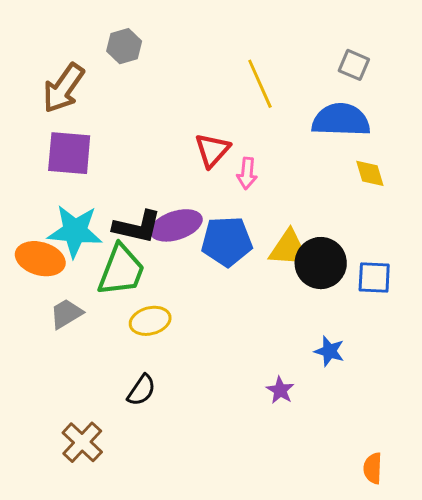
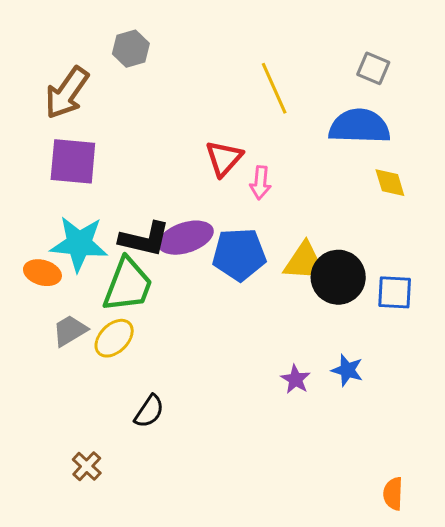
orange ellipse: (40, 259) -> (42, 273), size x0.7
yellow ellipse: (150, 321) -> (114, 338), moved, turned -30
purple star: (280, 390) -> (295, 379), moved
brown cross: (82, 442) -> (87, 466), size x0.7

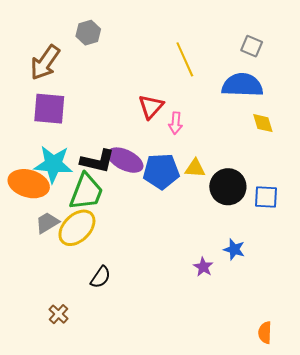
purple ellipse: (186, 238) -> (125, 160), turned 44
yellow triangle: (305, 262) -> (195, 168), moved, size x0.7
orange ellipse: (42, 273) -> (29, 184), size x1.6
yellow ellipse: (114, 338) -> (77, 228), size x1.4
purple star: (295, 379) -> (203, 267), moved

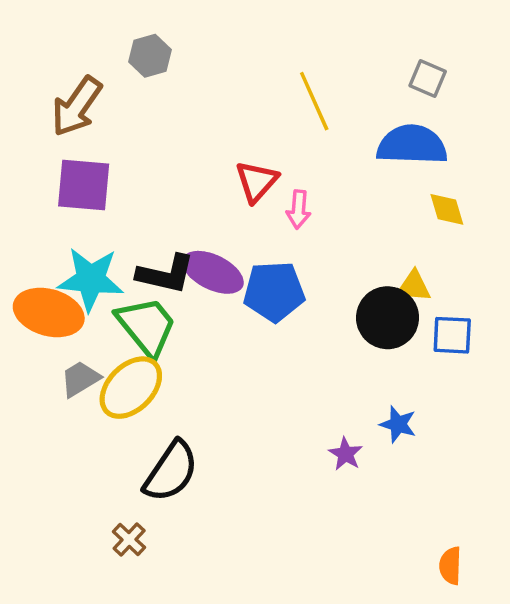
yellow triangle: (195, 168) -> (414, 286), moved
green trapezoid: (86, 192) -> (147, 326), turned -60
black semicircle: (101, 277) -> (171, 471), size x1.6
brown cross: (58, 314) -> (129, 540), moved

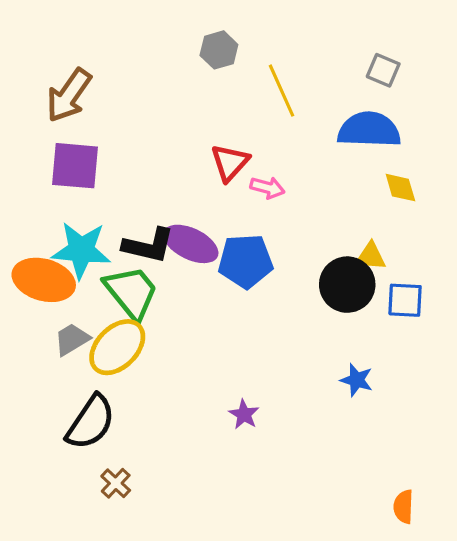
gray hexagon: (150, 56) -> (219, 50), moved
pink arrow: (298, 209) -> (267, 188), turned -80
purple star: (346, 454) -> (244, 414), moved
black semicircle: (171, 471) -> (91, 422), moved

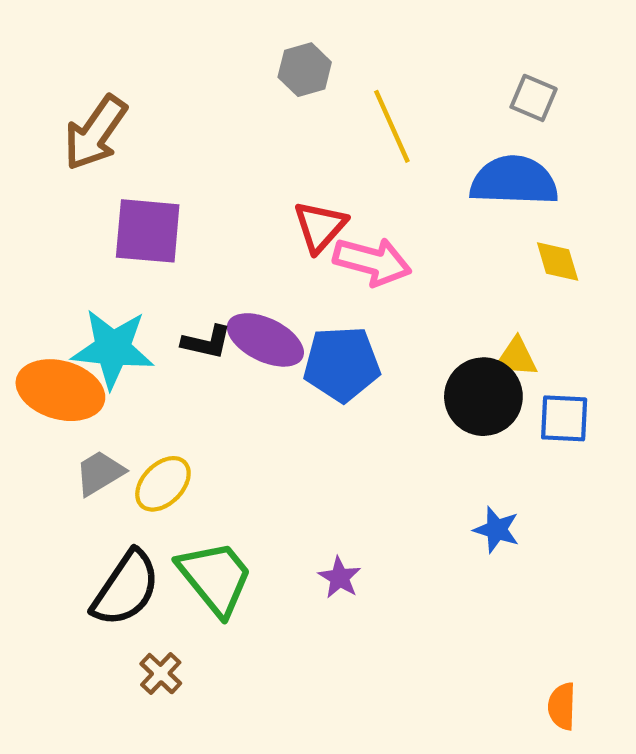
purple square: (75, 166) -> (148, 231), moved
pink arrow: (267, 188) -> (372, 261), size x1.6
black L-shape: (149, 245) -> (207, 342), size x0.7
green trapezoid: (131, 292) -> (215, 578), moved
yellow ellipse: (117, 347) -> (163, 484), size x0.7

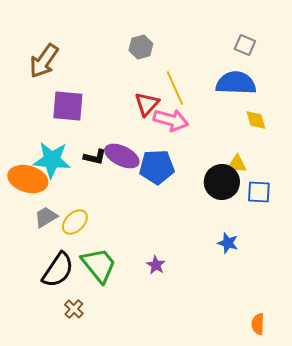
gray hexagon: (305, 70) -> (141, 47), moved
yellow line: (392, 126) -> (175, 88), moved

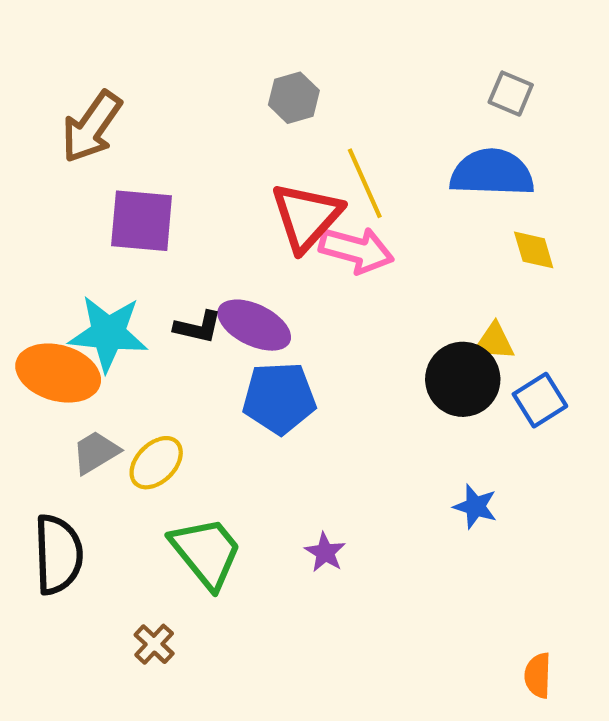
red triangle: (147, 104) -> (306, 217), size x1.4
blue pentagon: (157, 167) -> (279, 398), moved
blue square: (259, 192) -> (540, 400), turned -35
black semicircle: (58, 270) -> (58, 554), moved, turned -36

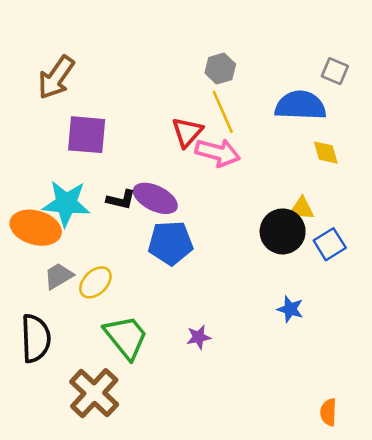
gray square: (511, 94) -> (335, 71), moved
gray hexagon: (294, 98) -> (220, 69), moved
red triangle: (306, 217) -> (187, 132), size x0.7
purple star: (325, 552) -> (199, 337), turned 30
brown cross: (154, 644) -> (94, 393), size x2.0

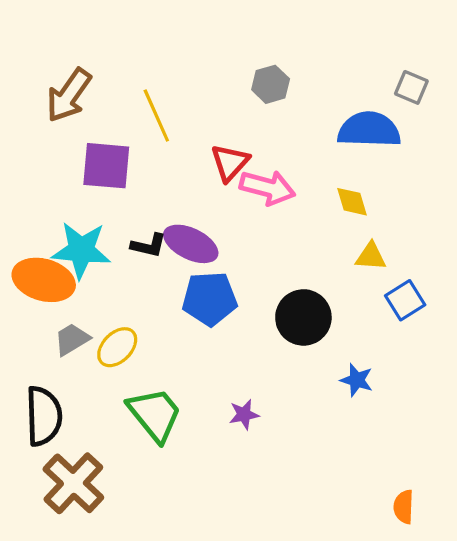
yellow line: (223, 112) -> (156, 116), moved
yellow diamond: (326, 153) -> (352, 202), moved
black circle: (283, 231) -> (303, 317), moved
brown cross: (94, 393) -> (73, 483), moved

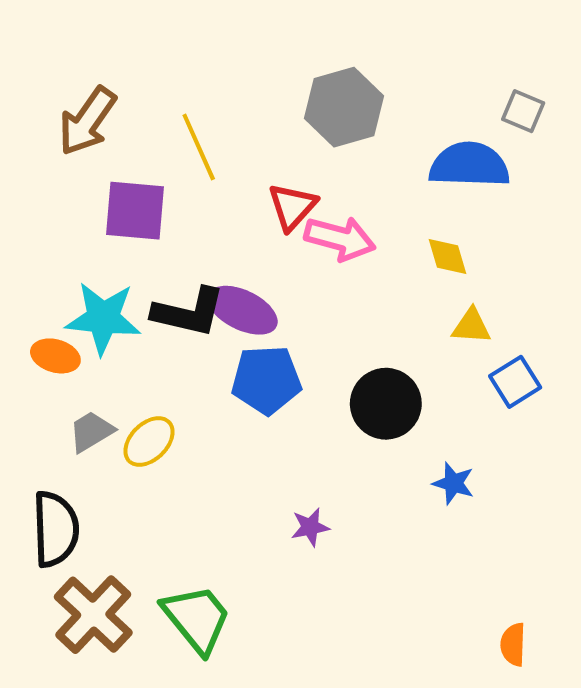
gray hexagon: (271, 84) -> (344, 107), size x1.6
black L-shape: (149, 245) -> (189, 312), size x1.6
orange ellipse: (44, 280) -> (55, 356), size x0.6
green trapezoid: (155, 414) -> (197, 619), moved

